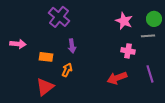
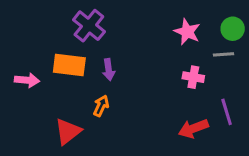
pink arrow: (18, 44) -> (27, 80), moved
orange rectangle: (46, 57) -> (69, 65), moved, size x1.5
red arrow: (117, 78) -> (193, 129), moved

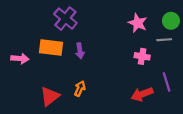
orange arrow: (101, 106) -> (80, 89), moved

